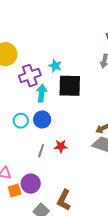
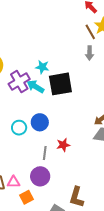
cyan arrow: (42, 93) -> (36, 86), moved, turned -54
purple circle: (31, 184) -> (40, 176), moved

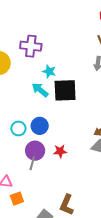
purple cross: (19, 81) -> (31, 46), moved, turned 30
gray line: (45, 153) -> (32, 163), moved
purple circle: (40, 176) -> (35, 151), moved

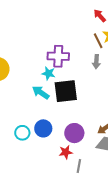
purple cross: (31, 46) -> (58, 56), moved
purple circle: (35, 151) -> (74, 133), moved
gray line: (32, 163) -> (79, 166), moved

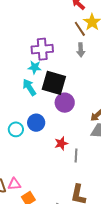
black square: (66, 91) -> (54, 83), turned 30
cyan arrow: (41, 92) -> (29, 87), turned 30
purple circle: (74, 133) -> (65, 103), moved

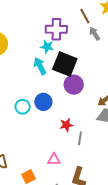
brown line: (80, 29) -> (85, 16), moved
gray arrow: (81, 50) -> (95, 34), turned 144
pink triangle: (14, 184) -> (54, 159), moved

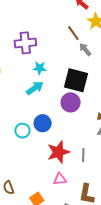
purple cross: (56, 29) -> (25, 43), moved
black square: (65, 64) -> (76, 80), moved
cyan arrow: (40, 66) -> (35, 88), turned 90
red star: (66, 125) -> (58, 152), moved, size x1.6

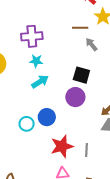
brown line: (73, 33) -> (80, 28), turned -56
cyan star: (40, 68) -> (36, 61), moved
black square: (76, 80) -> (81, 75), size x0.7

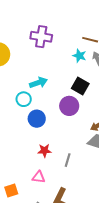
cyan star: (36, 61) -> (79, 56), moved
cyan circle: (27, 124) -> (24, 99), moved
red star: (62, 146) -> (44, 151), size x0.6

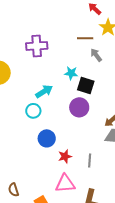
cyan star: (79, 56) -> (71, 73), moved
blue circle: (37, 119) -> (47, 138), moved
pink triangle: (39, 177) -> (65, 184), size x1.5

